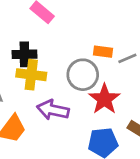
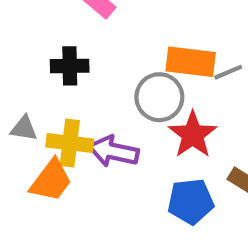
orange rectangle: (103, 52) -> (191, 62), size x1.6
yellow cross: (31, 75) -> (70, 143), moved

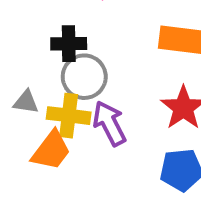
gray circle: (159, 97) -> (84, 77), moved
purple arrow: (114, 151) -> (109, 123), turned 51

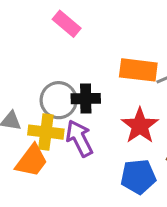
black cross: (69, 44) -> (86, 99), moved

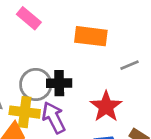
pink rectangle: (67, 24) -> (29, 18), moved
orange rectangle: (138, 70) -> (91, 36), moved

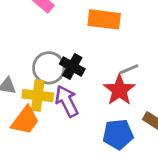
gray line: (129, 65) -> (129, 69), moved
black cross: (59, 83) -> (72, 66), turned 30

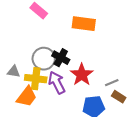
gray line: (129, 69) -> (112, 83), moved
red star: (119, 90) -> (82, 75), moved

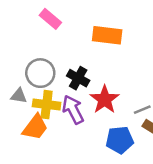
gray circle: (44, 59) -> (40, 73), moved

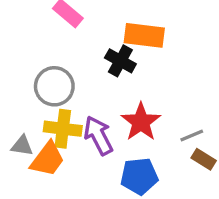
black cross: (78, 78) -> (120, 61), moved
gray triangle: (19, 96) -> (22, 146), moved
blue pentagon: (120, 140) -> (139, 176), moved

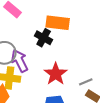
purple arrow: (98, 135) -> (19, 61), moved

